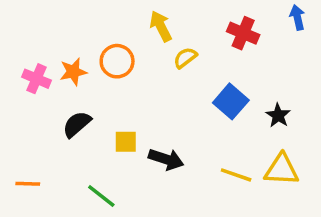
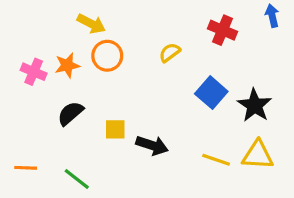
yellow arrow: (161, 26) -> (91, 24), moved, turned 144
black star: (278, 115) -> (255, 105), size x1.5
green line: (101, 196) -> (77, 179), moved

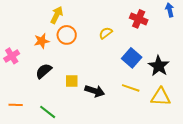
yellow arrow: (91, 24) -> (57, 15), turned -90
pink cross: (34, 72) -> (12, 56), moved, turned 35
yellow line: (216, 160) -> (131, 88), moved

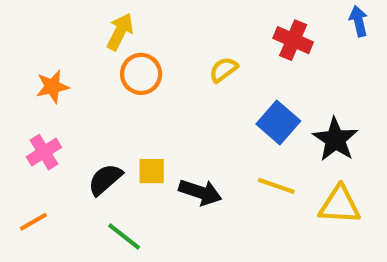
orange star: (42, 41) -> (52, 87), moved
pink cross: (12, 56) -> (44, 152), moved
black semicircle: (44, 71) -> (105, 180), moved
orange line: (16, 105) -> (33, 222), turned -32
green line: (48, 112) -> (124, 237), moved

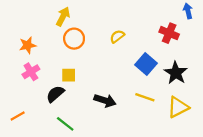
red cross: (293, 40) -> (169, 33), moved
pink cross: (44, 152) -> (31, 72), moved
yellow square: (152, 171) -> (69, 75), moved
yellow triangle: (340, 205) -> (178, 107), turned -30

